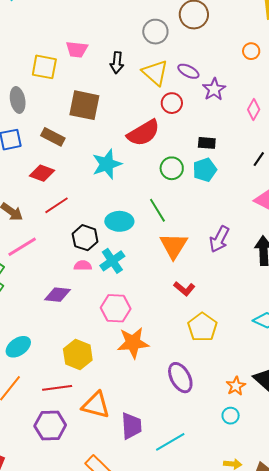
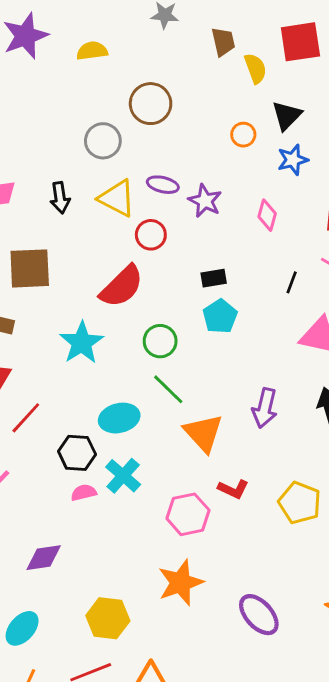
green circle: (172, 168) -> (160, 341), moved
purple diamond: (57, 295) -> (44, 558), moved
pink hexagon: (116, 308) -> (188, 514), moved
yellow pentagon: (202, 327) -> (300, 503), moved

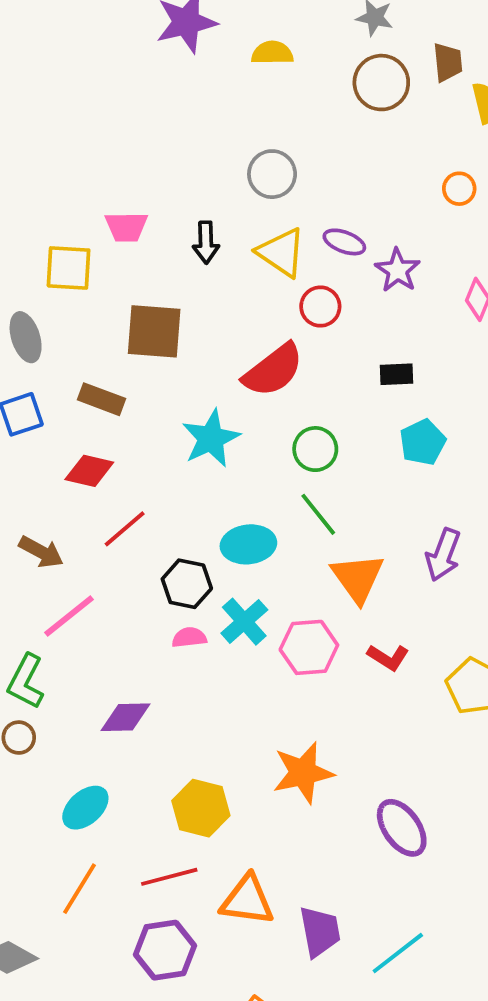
brown circle: (151, 104) -> (381, 83), moved
cyan pentagon: (220, 316) -> (423, 442), moved
pink hexagon: (188, 514) -> (309, 647), moved

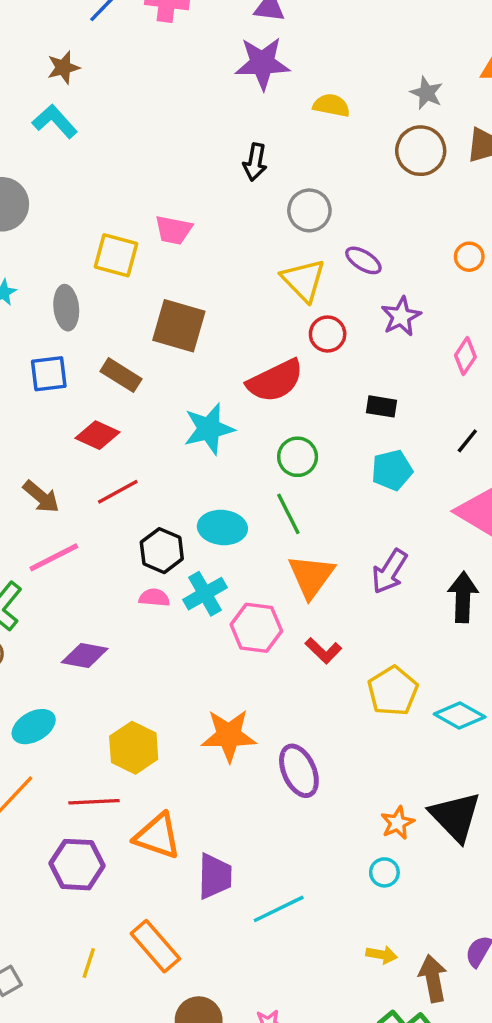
black arrow: (206, 242) -> (255, 162), moved
purple ellipse: (344, 242) -> (363, 260), moved
purple ellipse: (402, 828) -> (299, 771), moved

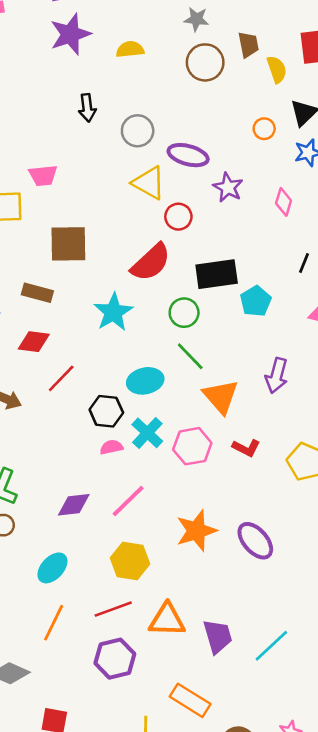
purple ellipse: (363, 260) -> (188, 155), size x1.4
black rectangle: (381, 406) -> (217, 274), moved, size x1.8
pink line: (54, 557) -> (128, 501), moved

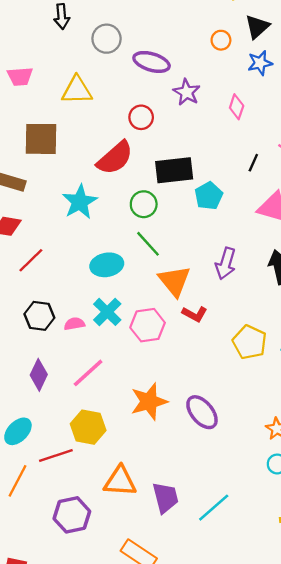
yellow triangle: (149, 183) -> (77, 90), moved, turned -32
black hexagon: (106, 411) -> (39, 316), moved
red L-shape: (246, 448) -> (195, 314), moved
purple diamond: (74, 505) -> (39, 375), turned -60
red line: (113, 609) -> (56, 455), moved

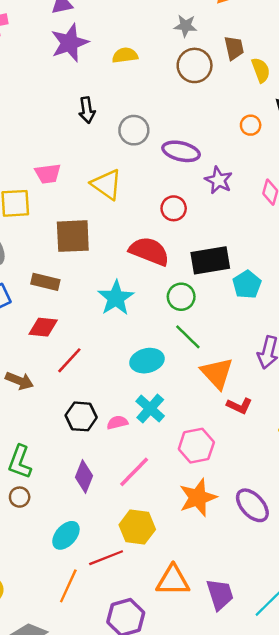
yellow triangle: (77, 90) -> (107, 184), turned 40
red semicircle: (115, 158) -> (149, 251), turned -114
pink hexagon: (148, 325) -> (196, 446), moved

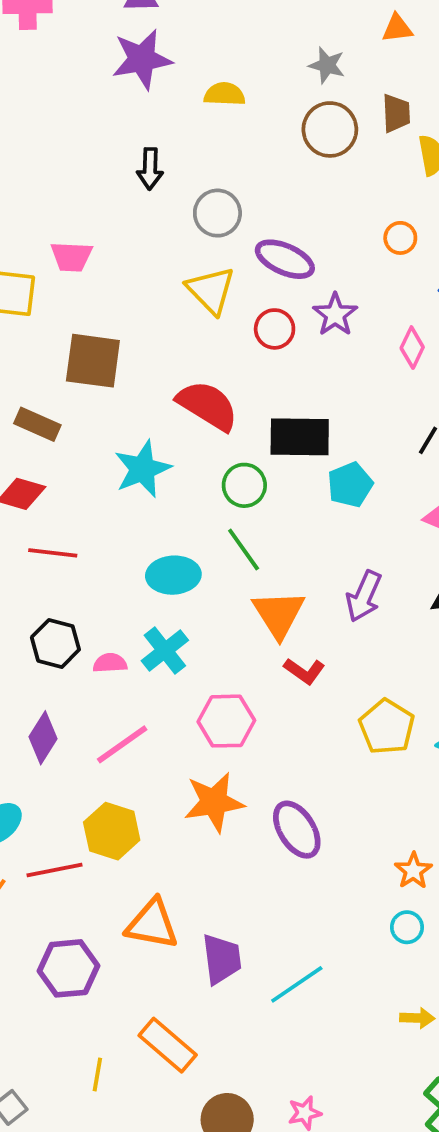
yellow triangle: (107, 184) -> (211, 290), moved
red circle: (174, 208) -> (275, 329), moved
red line: (69, 360) -> (53, 553), turned 44

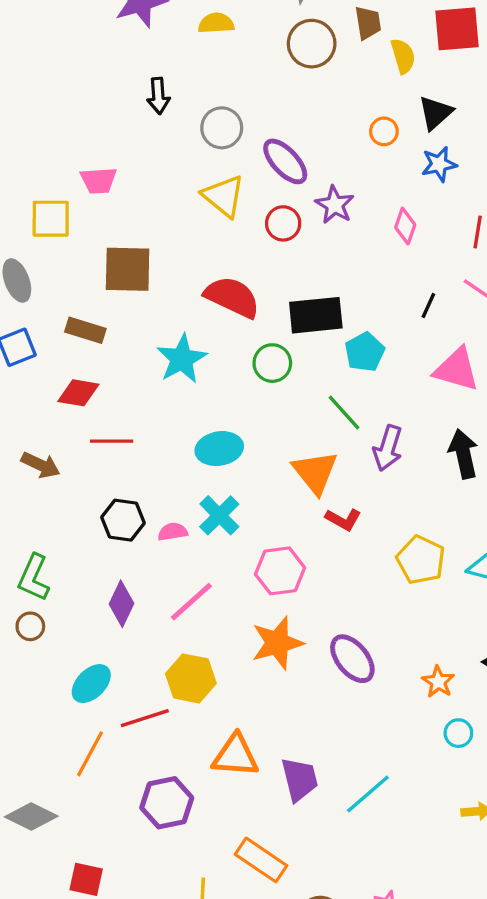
purple ellipse: (285, 259) -> (285, 161), turned 30
green line: (244, 549) -> (344, 413), moved
orange star: (413, 871) -> (438, 682), moved

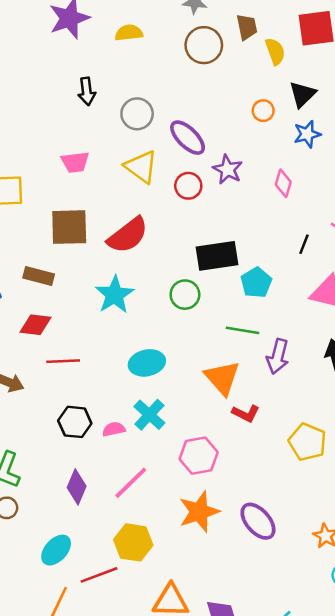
pink trapezoid: (99, 180) -> (75, 162), moved
red semicircle: (232, 297) -> (128, 235), moved, turned 120
green line: (344, 413) -> (243, 330), turned -36

